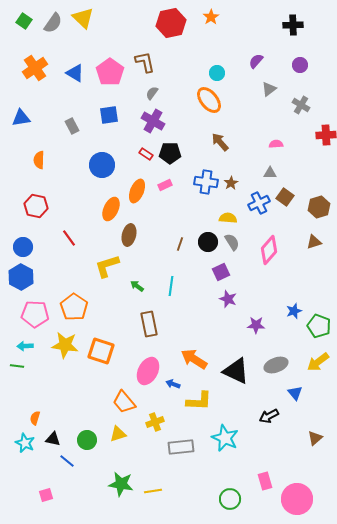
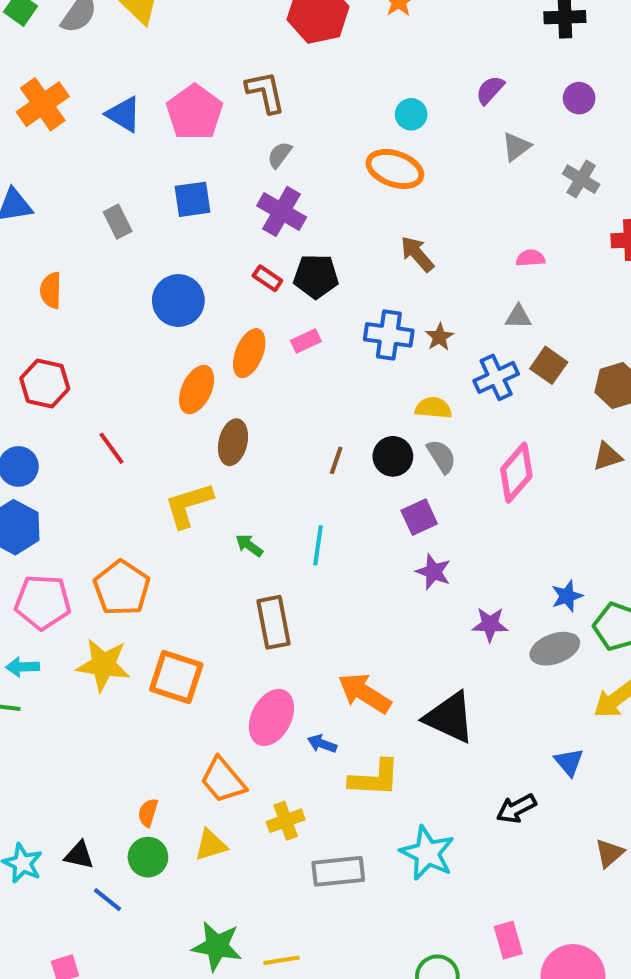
orange ellipse: (209, 100) -> (395, 169), turned -32
gray ellipse: (276, 365) -> (555, 649), moved
orange semicircle: (35, 418) -> (148, 813), moved

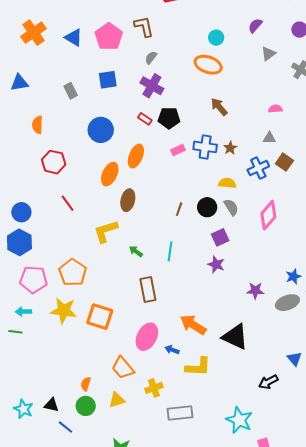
pink rectangle: (306, 341) -> (178, 150), moved
red hexagon: (45, 384) -> (54, 162), moved
purple star: (433, 572) -> (216, 264), moved
cyan star: (427, 853) -> (239, 420), moved

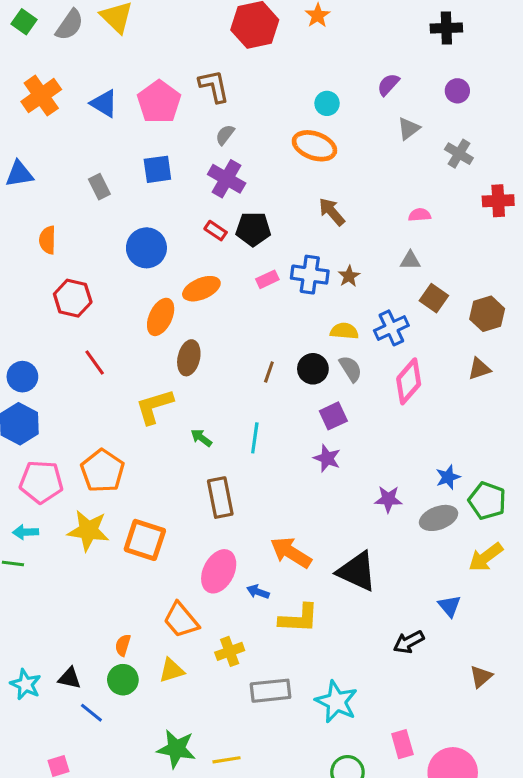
orange ellipse: (136, 156) -> (201, 289), turned 45
blue cross: (258, 168) -> (391, 328), moved
cyan star: (239, 420) -> (336, 702), moved

